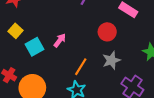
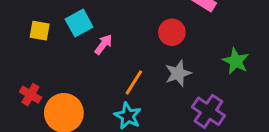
yellow square: (15, 31) -> (40, 31), turned -32
cyan square: (34, 47) -> (79, 23), moved

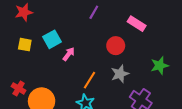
green star: (236, 61) -> (160, 65), turned 30

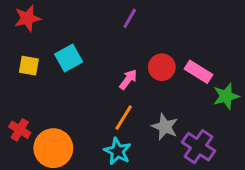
pink rectangle: (137, 24) -> (198, 72), moved
pink arrow: (69, 54) -> (128, 79), moved
gray star: (120, 74) -> (165, 127), moved, turned -30

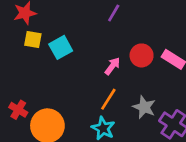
yellow square: (29, 66) -> (33, 40), moved

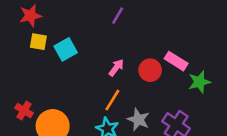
red circle: (142, 55) -> (150, 70), moved
gray star: (144, 107) -> (138, 120), moved

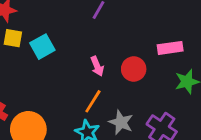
pink rectangle: (176, 61) -> (170, 48), moved, turned -40
pink arrow: (116, 68) -> (97, 66), turned 120

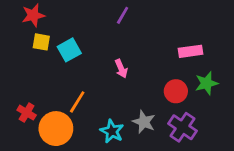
red circle: (134, 69) -> (176, 91), moved
orange line: (93, 101) -> (77, 102), moved

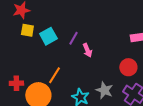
purple line: (123, 15) -> (73, 38), moved
red cross: (27, 113) -> (16, 83), turned -32

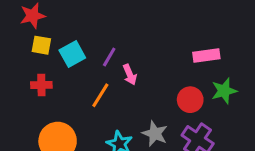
orange line: (54, 75) -> (100, 95), moved
red cross: (16, 83) -> (41, 85), moved

